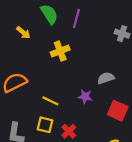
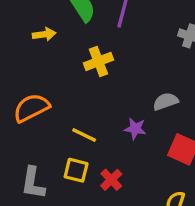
yellow arrow: (23, 33) -> (44, 34), turned -48

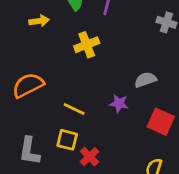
red cross: (111, 180) -> (90, 157), moved

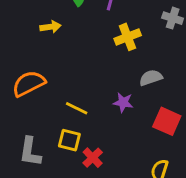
yellow arrow: (39, 21) -> (50, 27), moved
yellow cross: (87, 45) -> (128, 37), moved

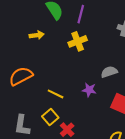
yellow cross: (128, 37) -> (78, 41), moved
yellow square: (69, 140) -> (50, 117), turned 35

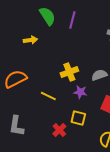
yellow cross: (78, 41) -> (69, 72), moved
yellow square: (50, 117) -> (78, 118), moved, turned -35

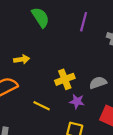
purple line: (72, 20) -> (84, 22), moved
yellow arrow: (30, 40) -> (22, 59), moved

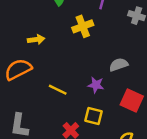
yellow cross: (65, 79) -> (83, 26), moved

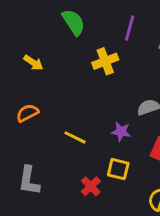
yellow arrow: (36, 40) -> (33, 63), moved, turned 42
orange semicircle: (18, 69) -> (28, 113), size x0.7

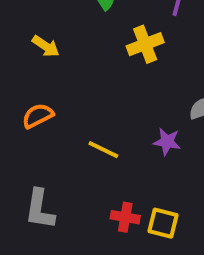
yellow square: (118, 169) -> (163, 223), moved
red cross: (91, 186) -> (125, 217), turned -36

